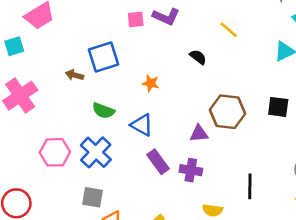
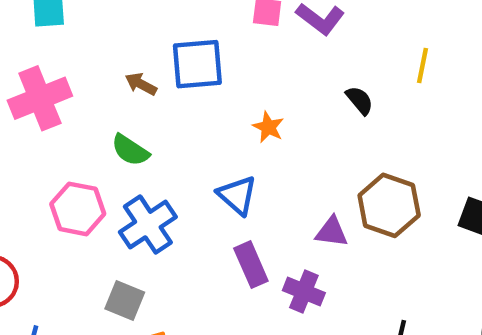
yellow line: (229, 30) -> (423, 65), turned 48
green semicircle: (103, 111) -> (130, 150), moved

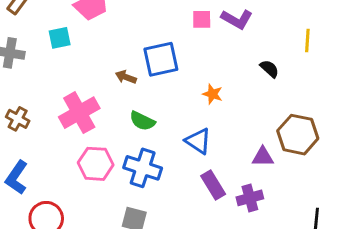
pink cross: (40, 98) -> (79, 113), moved
green semicircle: (130, 150) -> (142, 121), moved
blue cross: (148, 225) -> (143, 168), turned -30
purple cross: (304, 292) -> (250, 198), turned -30

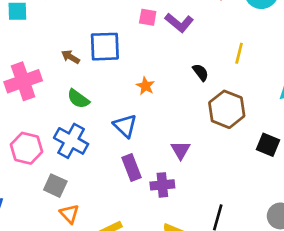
brown hexagon: (298, 135) -> (227, 109), moved
purple triangle: (263, 157) -> (180, 150), turned 50
pink hexagon: (96, 164) -> (27, 148), moved

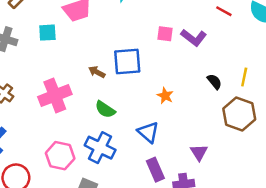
yellow line: (239, 53) -> (244, 77), moved

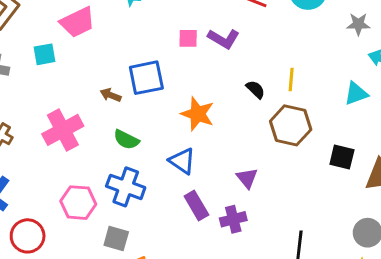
orange star: (165, 96) -> (198, 114), size x1.6

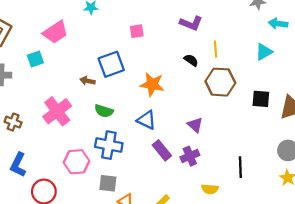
purple L-shape: (224, 39) -> (191, 23), moved

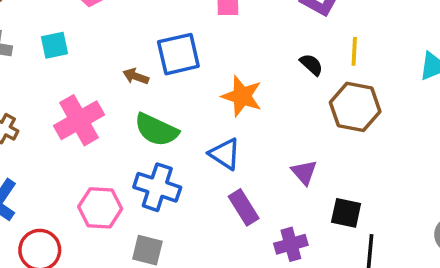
cyan square: (35, 59) -> (54, 45), moved
black square: (261, 99) -> (346, 213), moved
green semicircle: (104, 111) -> (156, 130), size x1.4
purple cross: (190, 156) -> (291, 244), moved

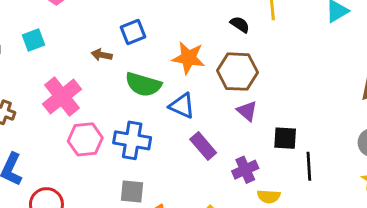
blue square: (178, 54) -> (133, 32), size x0.7
brown hexagon: (355, 107) -> (238, 72), moved
green semicircle: (156, 130) -> (143, 84), moved
pink hexagon: (100, 208) -> (85, 139), moved

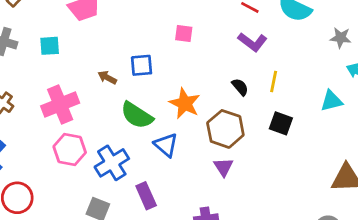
black square: (285, 138) -> (281, 123), moved
blue cross: (132, 140) -> (112, 163), turned 32
purple rectangle: (203, 146) -> (146, 196), moved

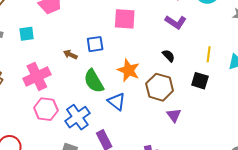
pink square: (184, 34) -> (125, 19), size x1.6
yellow line: (274, 81) -> (209, 54), moved
green semicircle: (137, 115) -> (94, 81), turned 30
purple triangle: (223, 167) -> (174, 115), moved

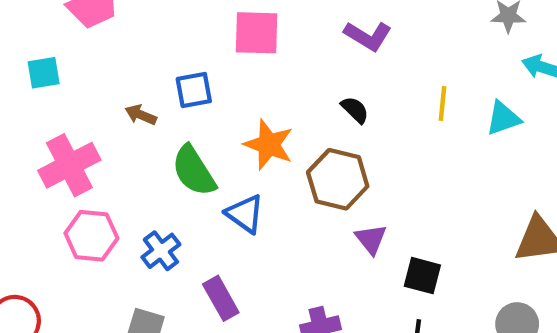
black square: (200, 81) -> (422, 276), moved
blue cross: (77, 117) -> (161, 251), size x0.7

